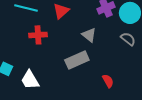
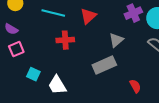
gray triangle: (89, 35) -> (116, 40), turned 42

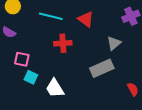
red triangle: (88, 16) -> (86, 19), turned -42
pink square: (16, 49) -> (22, 59), moved, turned 35

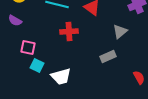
gray rectangle: (102, 68) -> (108, 57), size x0.7
white trapezoid: (55, 88) -> (61, 77), turned -75

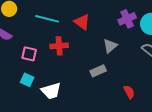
pink square: (28, 48) -> (29, 54), moved

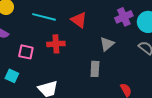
gray rectangle: (98, 71) -> (95, 69), turned -63
cyan square: (27, 80) -> (12, 76), moved

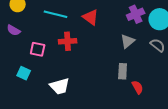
gray triangle: (107, 44) -> (128, 41), moved
gray rectangle: (95, 69) -> (123, 71), moved

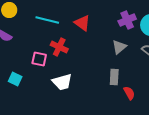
red cross: (68, 41) -> (59, 47), turned 30
pink square: (38, 49) -> (39, 59), moved
white trapezoid: (60, 86) -> (62, 82), moved

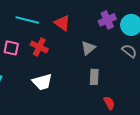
gray triangle: (119, 47) -> (88, 48), moved
pink square: (39, 59) -> (11, 48), moved
red semicircle: (129, 93) -> (109, 103), moved

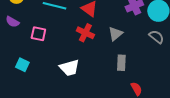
red cross: (39, 47) -> (85, 33), moved

